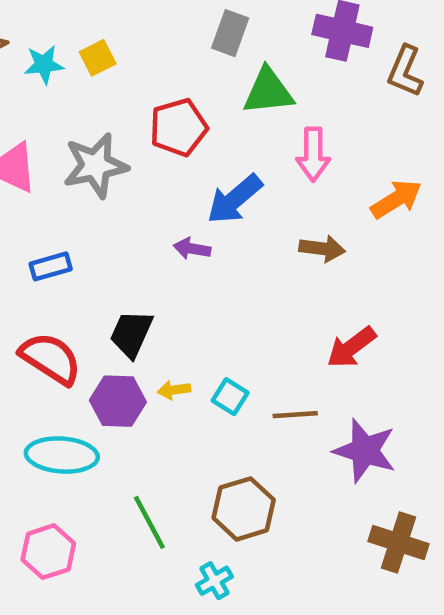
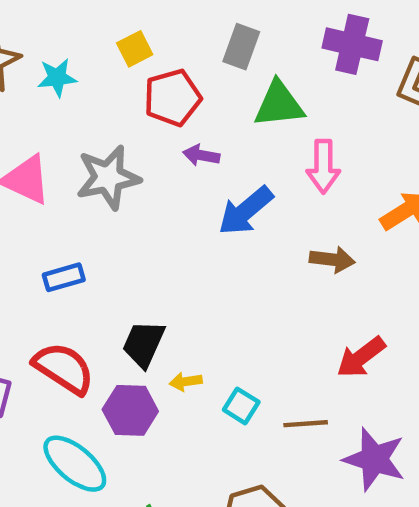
yellow square: (98, 58) -> (135, 49), moved
red pentagon: (179, 127) -> (172, 98), moved
purple arrow: (192, 249) -> (201, 155), moved
yellow arrow: (174, 390) -> (186, 382), moved
cyan ellipse: (62, 455) -> (75, 464), turned 36

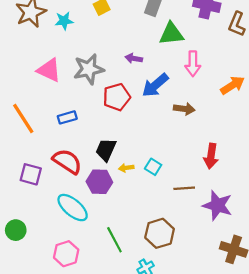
red pentagon: (172, 98) -> (117, 97), moved
brown arrow: (332, 260) -> (184, 109), moved
red arrow: (361, 357) -> (211, 156), turned -45
cyan square: (241, 406) -> (153, 167), moved

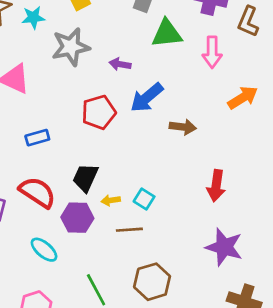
pink arrow: (193, 64) -> (212, 52), moved
gray star: (89, 69) -> (71, 47), moved
brown line: (184, 188) -> (129, 230), moved
cyan ellipse: (73, 208) -> (44, 250), size x0.7

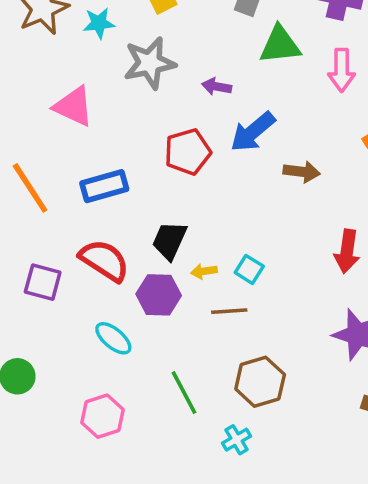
blue rectangle: (37, 138) -> (104, 186), size x1.4

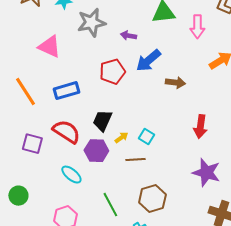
yellow arrow: (204, 271) -> (121, 138), turned 152

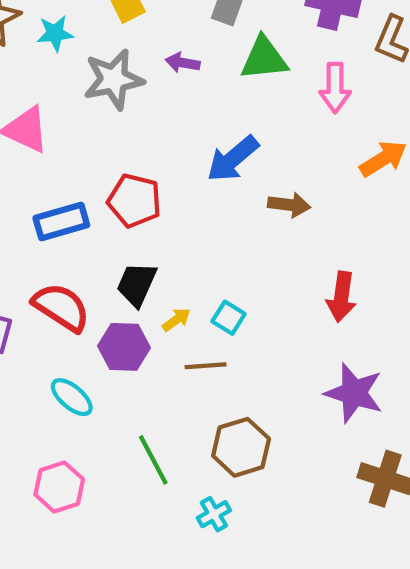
purple arrow: (128, 36) -> (183, 63), moved
red pentagon: (112, 72) -> (134, 201), moved, turned 30

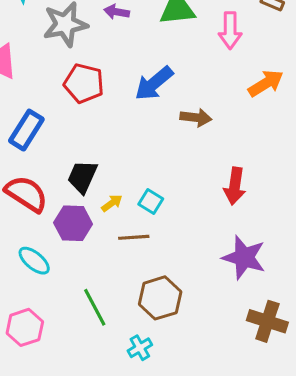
red pentagon: (134, 201) -> (84, 83), moved
blue rectangle: (61, 222) -> (26, 130), turned -42

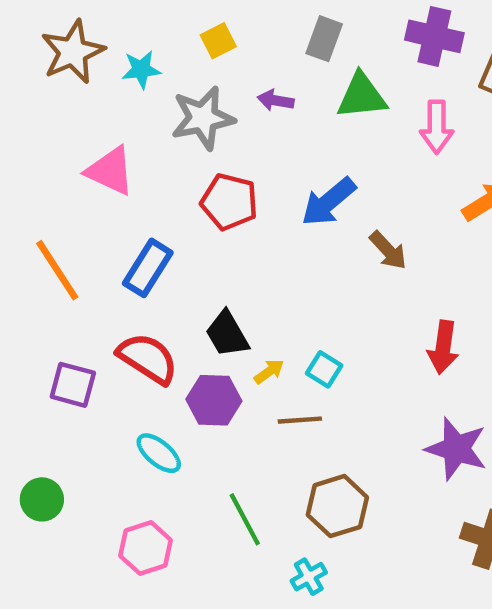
brown arrow: (196, 118) -> (388, 250), turned 40
black trapezoid: (82, 177) -> (227, 334), turned -54

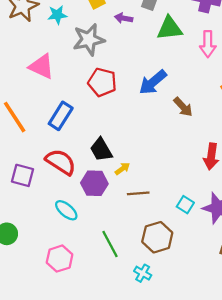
purple arrow: (276, 100) -> (124, 18), moved
cyan square: (324, 369) -> (185, 205), moved
cyan cross: (309, 577) -> (143, 273), turned -30

